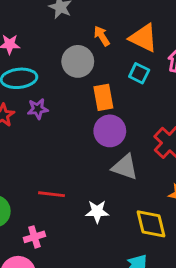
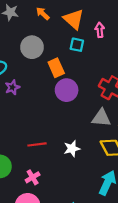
orange arrow: (102, 36) -> (43, 14), moved
orange triangle: (143, 38) -> (74, 19), turned 30
gray triangle: (125, 167) -> (101, 118), moved

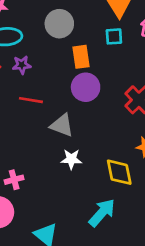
cyan square: (77, 45) -> (114, 36), turned -32
gray triangle: (101, 118) -> (62, 125), moved
red line: (37, 144) -> (31, 100), moved

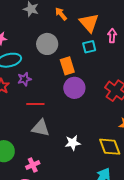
gray triangle: (62, 125) -> (41, 128), moved

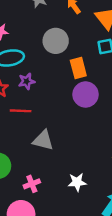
red line: (35, 104) -> (21, 111), moved
white star: (73, 143) -> (77, 182), moved

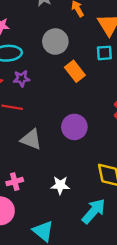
orange rectangle: (78, 68) -> (75, 71), turned -30
purple circle: (86, 94) -> (74, 127), moved

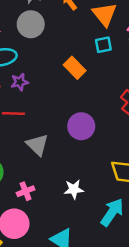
gray circle: (55, 41) -> (31, 24), moved
gray triangle: (31, 139) -> (37, 145), turned 30

